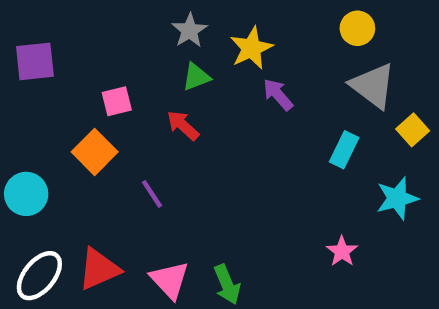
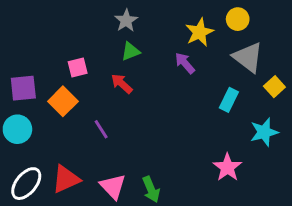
yellow star: (251, 48) -> (200, 32), moved
purple square: (35, 61) -> (23, 88), moved
pink star: (342, 251) -> (227, 167), size x1.4

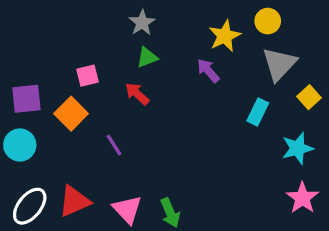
gray triangle: (248, 57) -> (279, 64), turned 36
pink star: (227, 167) -> (302, 198), moved

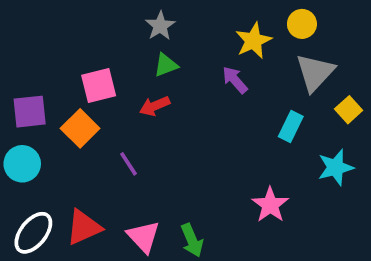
pink square: (88, 76) -> (99, 85), size x1.4
red arrow: (137, 94) -> (155, 106), turned -65
pink star: (302, 198) -> (270, 205), moved

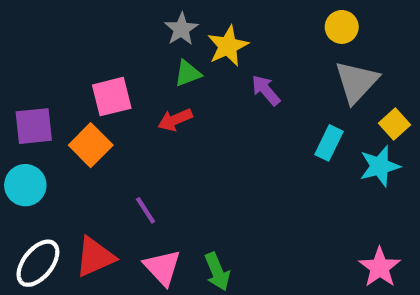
yellow star: (253, 41) -> (228, 46), moved
purple line: (129, 164) -> (146, 210), moved
cyan star: (336, 168) -> (380, 166), moved
pink star: (270, 205) -> (380, 267), moved

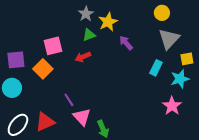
yellow square: (394, 124) -> (187, 59), turned 32
pink triangle: (162, 267) -> (82, 117), moved
pink star: (380, 267) -> (172, 106), moved

